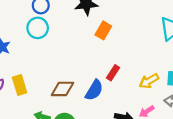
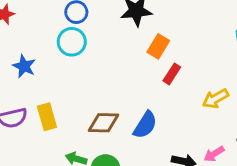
red rectangle: (113, 73) -> (172, 74), moved
yellow arrow: (149, 81) -> (215, 99), moved

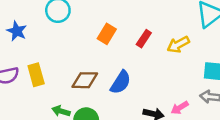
orange rectangle: (158, 46) -> (107, 34), moved
yellow arrow: (215, 99) -> (178, 45), moved

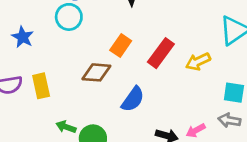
red rectangle: (144, 39) -> (161, 53), size x1.5
brown diamond: (85, 80) -> (96, 72), moved

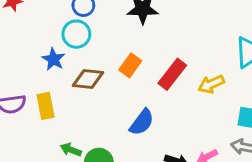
blue star: (23, 37) -> (53, 59), moved
brown diamond: (96, 72) -> (88, 79), moved

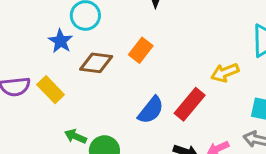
red rectangle: (172, 74) -> (190, 104), moved
yellow rectangle: (46, 106) -> (51, 90), turned -35

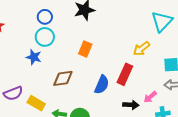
brown diamond: (96, 63) -> (63, 78), moved
yellow rectangle: (51, 90) -> (36, 103), moved

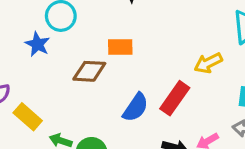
orange rectangle: (85, 49) -> (120, 47), turned 56
brown diamond: (63, 78) -> (89, 71), moved

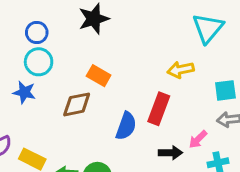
orange rectangle: (120, 47) -> (99, 76), turned 45
yellow arrow: (208, 63) -> (181, 70), turned 30

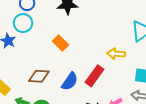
brown diamond: (77, 104) -> (39, 76), moved

